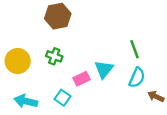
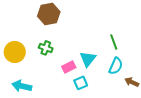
cyan square: (63, 98) -> (81, 83), moved, turned 32

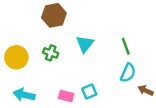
cyan triangle: (88, 59) -> (85, 44), moved
pink rectangle: (69, 67) -> (66, 96), moved, turned 40

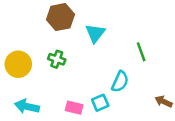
cyan triangle: (85, 44) -> (95, 33), moved
cyan semicircle: (128, 73) -> (120, 82), moved

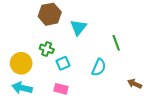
yellow circle: (18, 64) -> (21, 63), moved
cyan square: (100, 103) -> (63, 63), moved

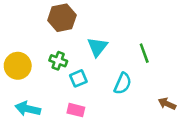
cyan triangle: (78, 27) -> (97, 47), moved
yellow circle: (21, 63) -> (18, 66), moved

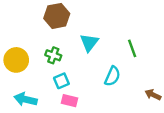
cyan square: (78, 78) -> (61, 81), moved

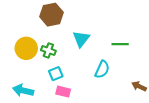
green line: (132, 48) -> (120, 44), turned -70
yellow circle: (16, 60) -> (26, 48), moved

